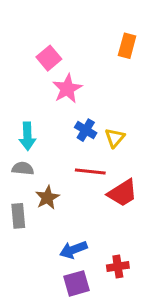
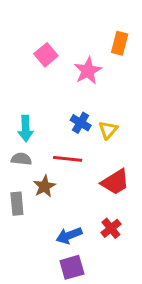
pink star: (67, 89) -> (88, 71), moved
red line: (90, 171) -> (68, 159), moved
red cross: (118, 267) -> (111, 228), moved, turned -30

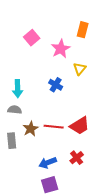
yellow triangle: (108, 130) -> (80, 69), moved
red line: (68, 159) -> (54, 127), moved

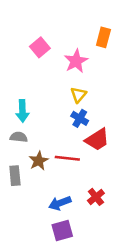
yellow triangle: (80, 69) -> (78, 95), moved
blue cross: (56, 85) -> (80, 118), moved
red trapezoid: (80, 126) -> (97, 140), moved

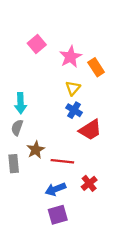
orange rectangle: (103, 37) -> (96, 67), moved, turned -48
gray semicircle: (19, 137) -> (17, 128), turned -77
red line: (67, 158) -> (62, 161), moved

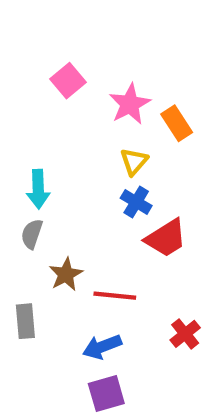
gray rectangle: (14, 164) -> (25, 321), moved
red cross: (89, 183) -> (185, 334), moved

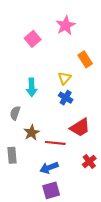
pink star: (130, 104) -> (66, 25), moved
cyan arrow: (38, 189) -> (32, 87), moved
red trapezoid: (166, 238) -> (80, 127), moved

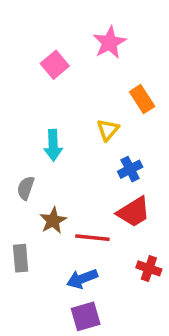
blue cross: (66, 98) -> (130, 169), moved, turned 32
red cross: (89, 161) -> (149, 268), turned -32

